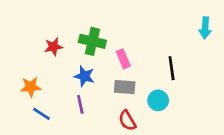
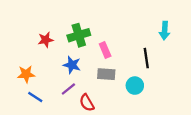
cyan arrow: (205, 28) -> (165, 31), moved
green cross: (92, 41) -> (79, 35), turned -30
purple line: (80, 104) -> (68, 89), turned 63
red semicircle: (127, 121) -> (87, 103), moved

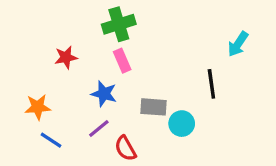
cyan arrow: (165, 31) -> (238, 44), turned 30
green cross: (79, 35) -> (119, 24), moved
pink rectangle: (105, 50) -> (122, 61), moved
cyan circle: (135, 86) -> (182, 124), moved

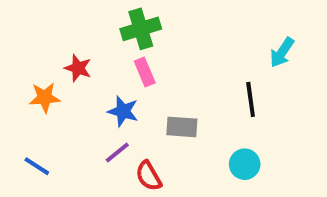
red star: (66, 57) -> (78, 68), turned 30
orange star: (38, 107) -> (45, 98), moved
cyan circle: (182, 124) -> (245, 164), moved
blue line: (51, 140) -> (37, 166), moved

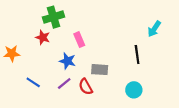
green cross: (141, 29) -> (53, 17), moved
orange star: (45, 98) -> (12, 53), moved
blue line: (37, 166) -> (33, 82), moved
red semicircle: (149, 176) -> (86, 87), moved

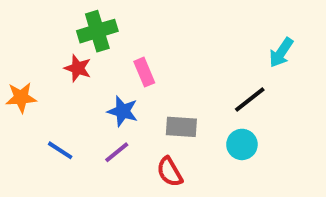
black line: (137, 55) -> (250, 99), turned 60
red semicircle: (86, 87) -> (170, 172), moved
cyan circle: (134, 90) -> (242, 144), moved

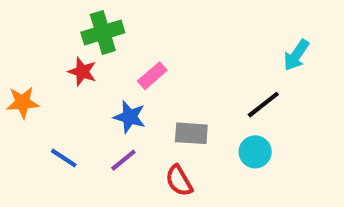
pink rectangle: (144, 72) -> (152, 76), turned 72

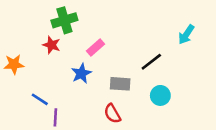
black line: (263, 105) -> (151, 62), moved
blue star: (130, 117) -> (81, 73), turned 30
purple line: (123, 160) -> (55, 117), moved, turned -48

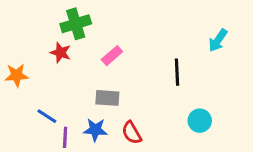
black line: (151, 62) -> (177, 72), turned -55
blue star: (81, 73) -> (95, 130), moved, turned 30
gray rectangle: (120, 84) -> (107, 98), moved
cyan circle: (160, 95) -> (200, 121), moved

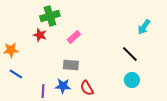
black line: (177, 72) -> (130, 54), moved, turned -42
blue line: (47, 116) -> (16, 74), moved

